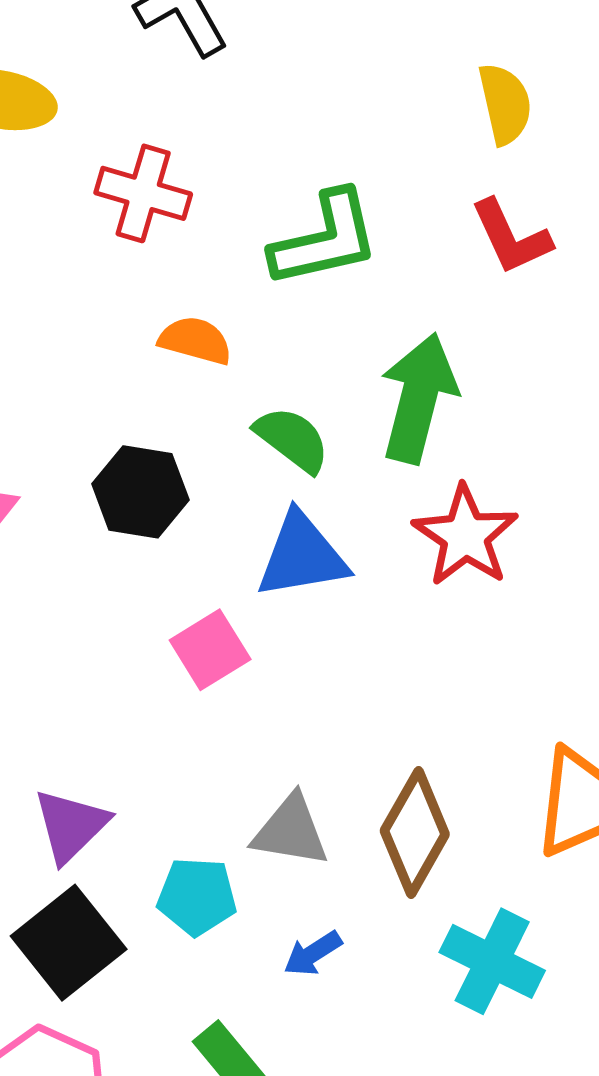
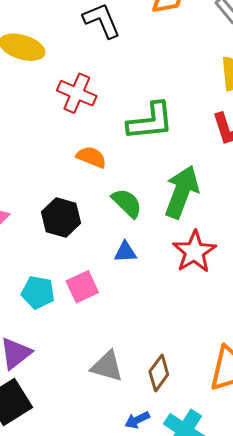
blue triangle: (302, 556) -> (125, 252), size x0.6
brown diamond: (415, 833) -> (159, 373), size x0.7
cyan pentagon: (197, 896) -> (38, 292), moved
blue arrow: (313, 954) -> (137, 420), moved

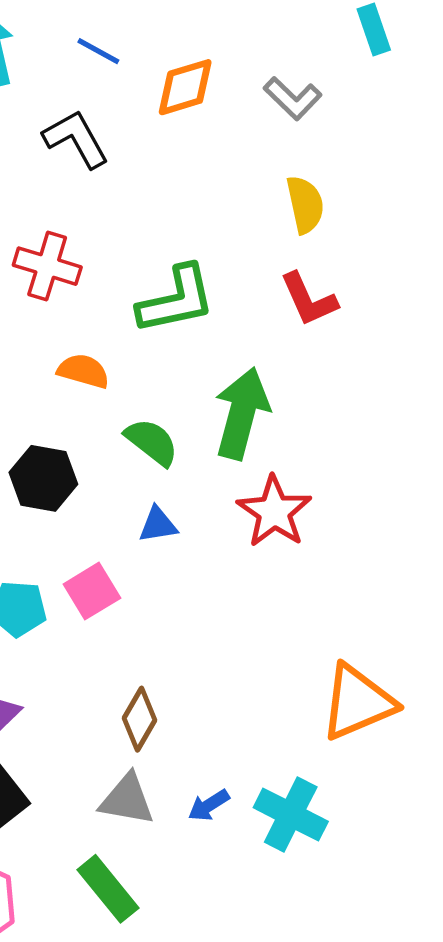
gray triangle: (107, 366) -> (127, 800), moved
brown diamond: (159, 373) -> (140, 719), moved

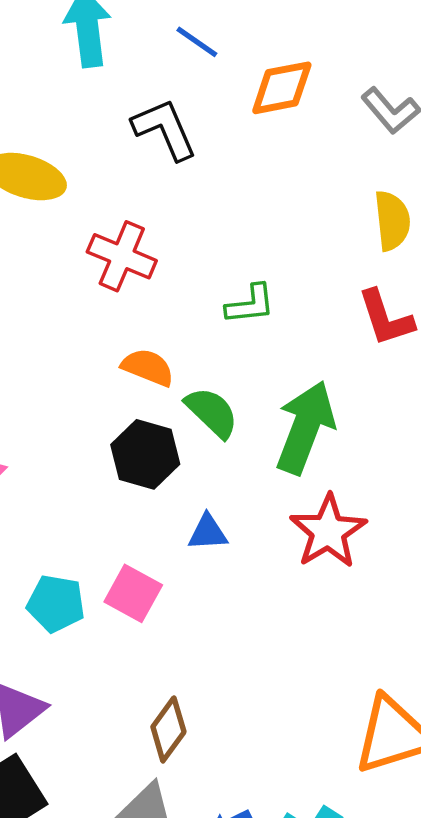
green L-shape: (176, 300) -> (250, 304), size x0.6
green semicircle: (152, 442) -> (212, 412), moved
black hexagon: (43, 478) -> (145, 454), moved
pink square: (92, 591) -> (133, 593), turned -36

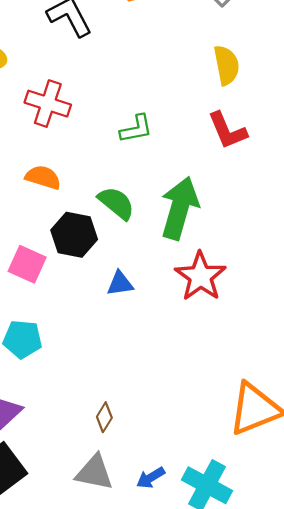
orange semicircle: (148, 367) -> (43, 177), moved
pink square: (133, 593) -> (27, 264), moved
brown diamond: (168, 729) -> (104, 417), size x0.7

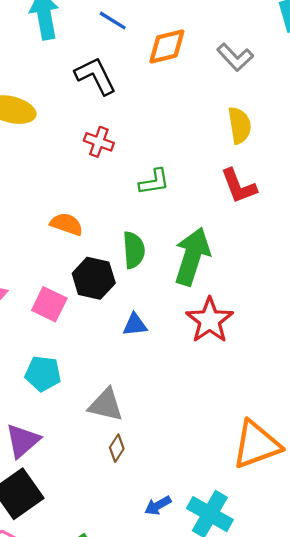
red cross: (48, 104) -> (99, 142), moved, size x0.7
green semicircle: (116, 203) -> (134, 250), turned 45
gray triangle: (94, 472) -> (106, 405), moved

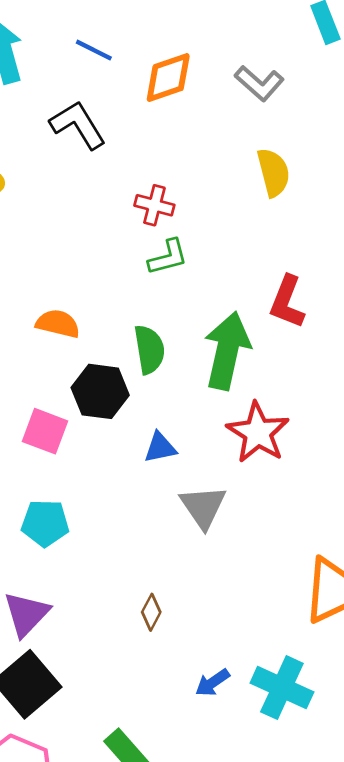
red cross: (99, 142) -> (154, 205), moved
red L-shape: (239, 186) -> (287, 302), moved, turned 48
gray triangle: (106, 405) -> (203, 507), moved, turned 48

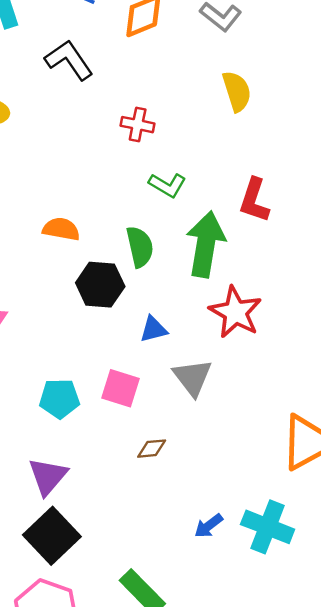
green L-shape: (168, 257) -> (167, 185), moved, turned 48
pink square: (45, 431) -> (121, 388), moved
brown diamond: (151, 612) -> (152, 449), moved, turned 60

